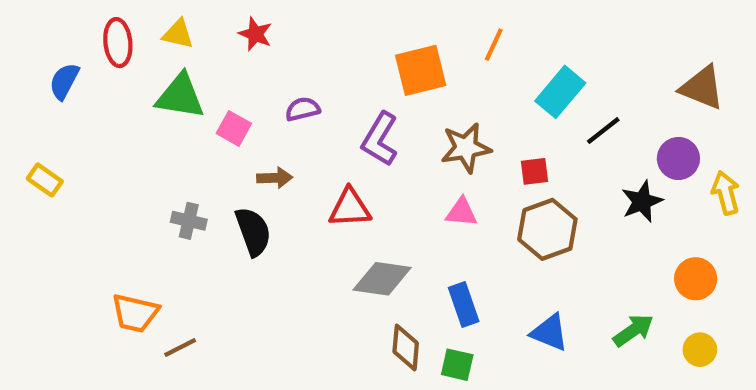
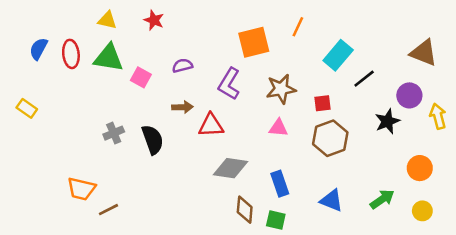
red ellipse: (118, 43) -> (71, 54), moved
brown arrow: (275, 178) -> (182, 107), moved
gray cross: (189, 221) -> (114, 133), turned -36

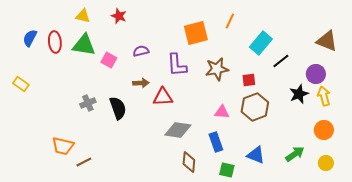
purple L-shape: (229, 84) -> (177, 65), turned -35
yellow arrow: (438, 116) -> (324, 96), moved
pink triangle: (278, 128) -> (222, 112), moved
green square: (276, 220) -> (227, 170), moved

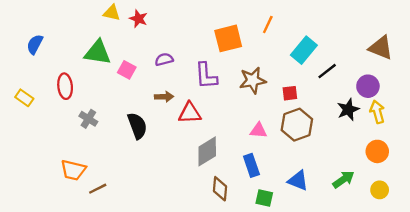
yellow triangle: (83, 16) -> (112, 13), moved
red ellipse: (55, 42) -> (65, 86), moved
gray cross: (88, 103) -> (88, 119), moved, turned -35
gray diamond: (178, 130) -> (207, 151), turned -40

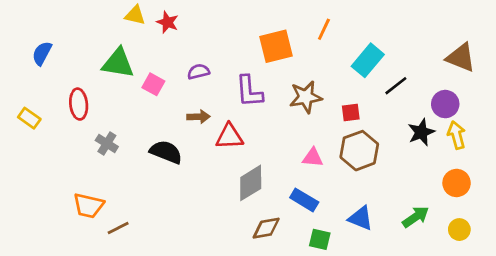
black semicircle: (137, 126) -> (166, 152), turned -48
blue rectangle: (251, 165) -> (304, 200), turned -40
brown diamond: (220, 189) -> (266, 228), turned 75

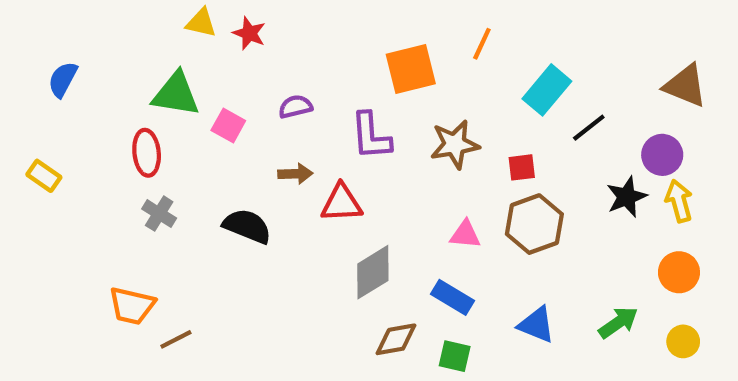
red ellipse: (79, 104) -> (147, 153), moved
green square: (320, 239) -> (455, 356), moved

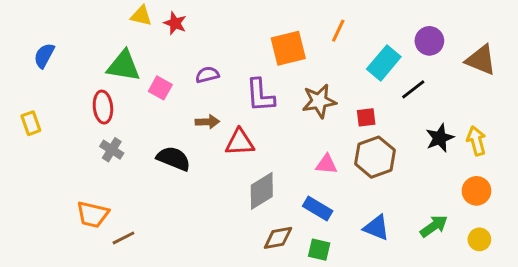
purple circle: (662, 155) -> (429, 41), moved
yellow rectangle: (44, 176) -> (31, 123), turned 35

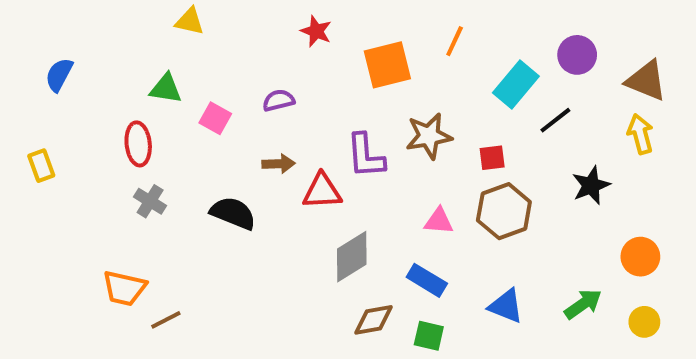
red star: (175, 23) -> (316, 31), moved
green triangle: (124, 66) -> (166, 89), size x0.7
purple L-shape: (260, 95) -> (366, 156), moved
yellow arrow: (476, 141) -> (640, 134), moved

